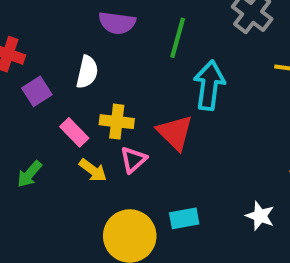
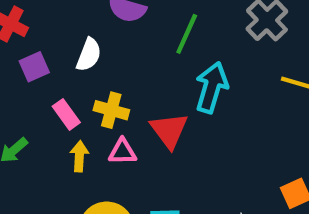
pink triangle: (133, 160) -> (122, 152), turned 32
yellow arrow: (93, 170) -> (79, 156), turned -132

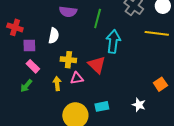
purple square: (34, 67) -> (29, 45), turned 32
pink rectangle: (66, 114) -> (33, 66), moved

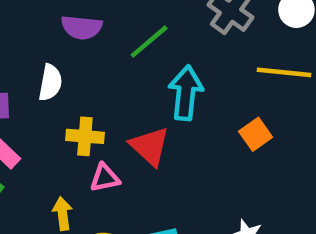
green line: (98, 19) -> (149, 42), turned 36
yellow arrow: (57, 84) -> (62, 214), moved
orange square: (160, 84) -> (256, 134), moved

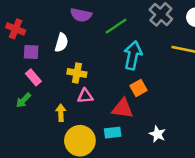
orange square: (256, 134) -> (138, 88), moved
red triangle: (150, 146) -> (123, 108), moved, turned -40

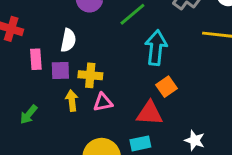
purple square: (31, 52) -> (60, 70), moved
pink rectangle: (33, 77) -> (36, 59), moved, turned 42
yellow arrow: (61, 113) -> (72, 101), moved

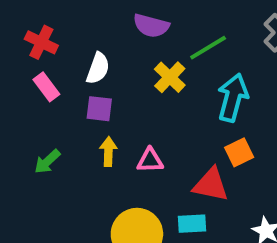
white semicircle: (68, 40) -> (98, 68), moved
pink rectangle: (36, 59) -> (46, 87), moved, turned -42
yellow cross: (90, 75) -> (170, 77), moved, turned 30

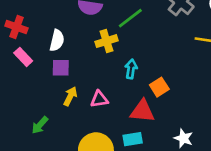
yellow cross: (170, 77) -> (106, 41), turned 35
cyan arrow: (233, 98) -> (131, 69), moved, size x0.6
yellow arrow: (108, 152) -> (70, 96), turned 30
green arrow: (47, 161) -> (40, 125), moved

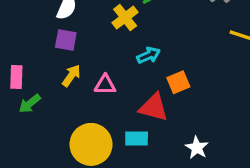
yellow cross: (106, 41) -> (125, 17), turned -30
pink rectangle: (23, 57) -> (16, 77), moved, turned 36
cyan arrow: (131, 69) -> (149, 55), turned 48

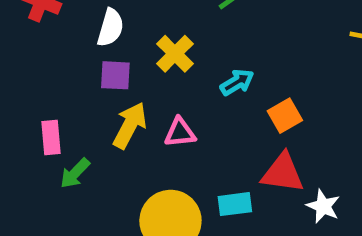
yellow cross: (125, 17) -> (175, 54), moved
yellow arrow: (71, 76) -> (130, 125), size x1.4
red triangle: (154, 107) -> (283, 173), moved

